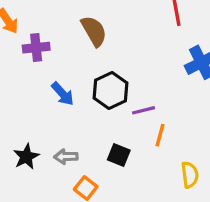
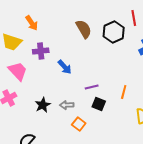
purple cross: (36, 48) -> (41, 51), moved
black hexagon: (111, 91) -> (114, 32), moved
purple line: (144, 110) -> (92, 87), moved

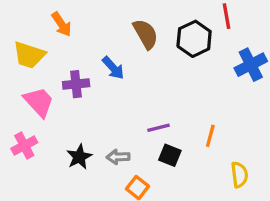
purple cross: (41, 51) -> (76, 84), moved
blue arrow: (65, 67) -> (113, 68), moved

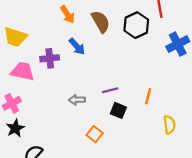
orange arrow: (61, 24) -> (67, 14), moved
pink trapezoid: (39, 102) -> (22, 71), turned -35
black star: (79, 157) -> (15, 128), moved
gray arrow: (118, 157) -> (77, 100), moved

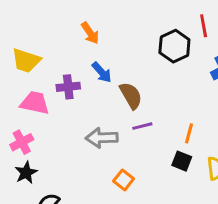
brown semicircle: (101, 22) -> (131, 96), moved
gray arrow: (77, 100) -> (102, 138), size x1.5
black square: (118, 110) -> (182, 161), moved

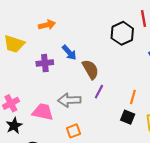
orange arrow: (90, 33) -> (47, 25), moved, turned -70
pink trapezoid: (35, 103) -> (43, 112), moved
purple line: (142, 126) -> (99, 92), turned -48
orange square: (124, 180) -> (73, 131), moved, turned 32

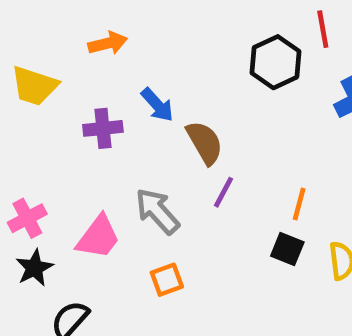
gray arrow: (69, 100) -> (157, 211), turned 50
pink trapezoid: (43, 112) -> (98, 237), turned 115

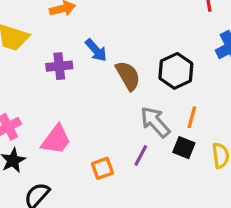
black hexagon: (276, 62) -> (176, 71), moved
purple line: (224, 192) -> (141, 156), moved
gray arrow: (157, 211) -> (155, 122), moved

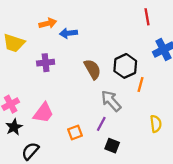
blue arrow: (96, 50) -> (68, 33), moved, turned 126
orange line: (192, 117) -> (141, 84), moved
black square: (184, 148) -> (112, 146), moved

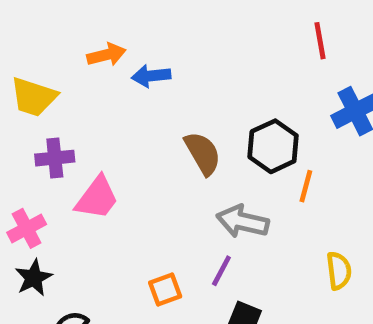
purple cross: (46, 63) -> (55, 158), moved
gray arrow: (111, 101) -> (243, 221), turned -35
pink trapezoid: (43, 113) -> (97, 198), moved

